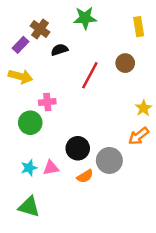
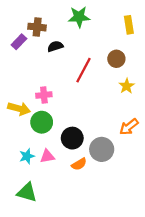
brown cross: (40, 29) -> (37, 27), turned -30
yellow arrow: (20, 76) -> (19, 109), moved
yellow star: (143, 108) -> (127, 86), moved
green circle: (30, 123) -> (42, 122), moved

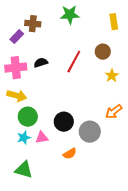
black semicircle: (55, 46) -> (41, 63), moved
pink cross: (44, 95) -> (16, 68), moved, size x1.5
green circle: (42, 122) -> (28, 117), moved
orange semicircle: (79, 164) -> (70, 154), moved

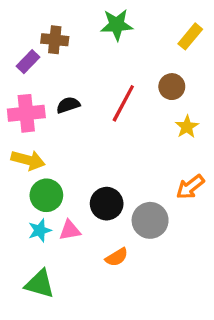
yellow rectangle: (114, 22) -> (190, 36), turned 49

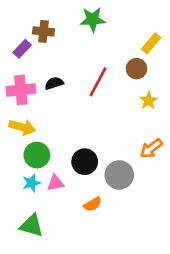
yellow rectangle: (190, 36) -> (151, 43), moved

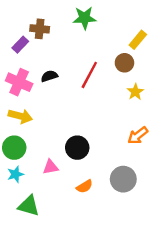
pink cross: (21, 90) -> (19, 82), turned 30
green circle: (37, 155) -> (14, 148), moved
gray circle: (119, 175) -> (123, 179), moved
cyan star: (32, 183) -> (15, 174), moved

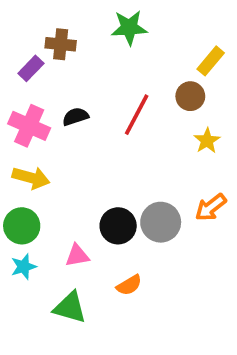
gray circle: (123, 179) -> (161, 222), moved
green triangle: (29, 206) -> (70, 307), moved

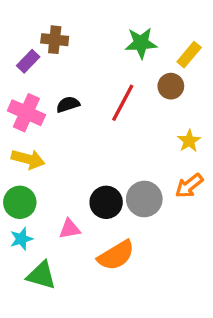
green star: (129, 28) -> (141, 43), moved
yellow star: (207, 141) -> (189, 141), moved
orange semicircle: (129, 285) -> (116, 255), size x1.6
green triangle: (70, 307) -> (41, 275), moved

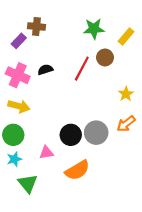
brown circle: (171, 86) -> (105, 57), moved
green triangle: (41, 275) -> (28, 183), turned 35

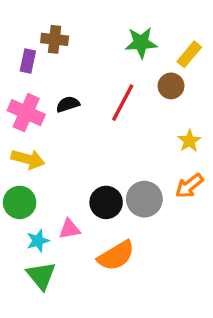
purple rectangle: (19, 41) -> (28, 61), turned -32
brown circle: (105, 57) -> (171, 86), moved
cyan star: (14, 159) -> (38, 241), moved

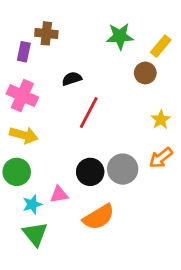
red line: (123, 103) -> (89, 113), moved
black semicircle: (68, 104) -> (72, 79), moved

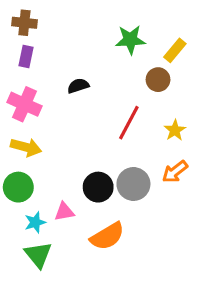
brown cross: (46, 33) -> (24, 23), moved
red line: (89, 113) -> (129, 123), moved

